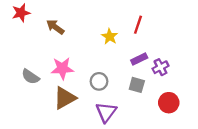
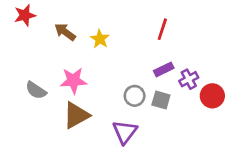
yellow star: (110, 36) -> (100, 39), moved
gray circle: (99, 81) -> (135, 96), moved
red circle: (169, 103) -> (212, 96), moved

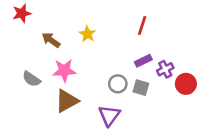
brown arrow: (65, 32) -> (51, 40), moved

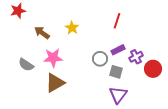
gray circle: (118, 84) -> (100, 59), moved
purple triangle: (109, 115) -> (118, 95), moved

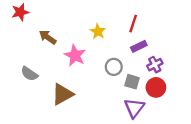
yellow star: (72, 28) -> (98, 32), moved
purple rectangle: (118, 50) -> (139, 46), moved
pink star: (53, 58) -> (75, 55), moved, turned 30
red circle: (153, 69) -> (156, 87), moved

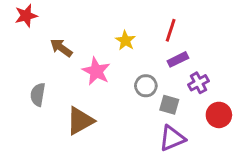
gray semicircle: (29, 74) -> (38, 95), turned 66
red circle: (156, 87) -> (219, 115), moved
purple triangle: (134, 108) -> (172, 138), turned 30

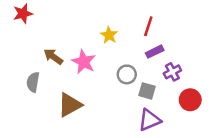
brown arrow: (61, 48) -> (53, 57), moved

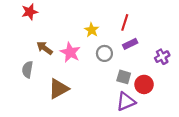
red star: (23, 14) -> (30, 12), moved
purple cross: (172, 72) -> (162, 57), moved
gray circle: (127, 74) -> (104, 53), moved
red circle: (190, 100) -> (144, 84), moved

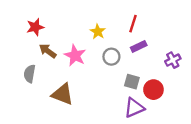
red star: (30, 12) -> (35, 27), moved
brown triangle: (58, 89) -> (63, 94), turned 50

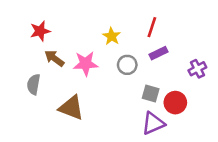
pink star: (75, 55) -> (86, 64), turned -30

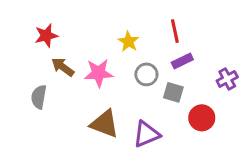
red line: (152, 27) -> (175, 31), turned -30
gray square: (151, 93) -> (173, 92), moved
brown triangle: (71, 108) -> (105, 124), moved
purple triangle: (153, 123) -> (146, 134), moved

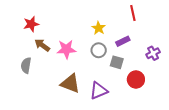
red line: (175, 31) -> (133, 13), moved
yellow star: (128, 42) -> (99, 28), moved

